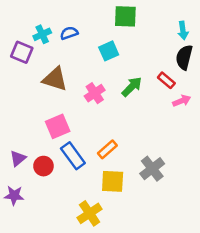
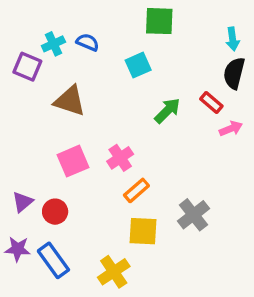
blue semicircle: (69, 33) -> (88, 42), turned 42
pink cross: (95, 93) -> (120, 158), moved
blue rectangle: (73, 156) -> (53, 260), moved

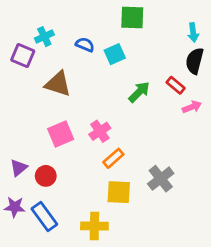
blue semicircle: (88, 42) -> (85, 45), moved
yellow cross: (114, 272) -> (94, 226), turned 35

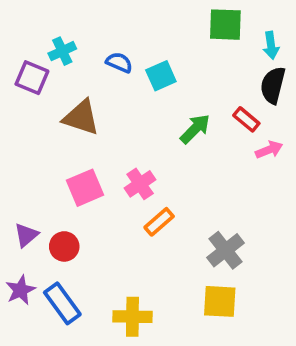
green square: (132, 18) -> (225, 25), moved
yellow square: (119, 192) -> (220, 301), moved
purple star: (15, 207) -> (21, 290), turned -30

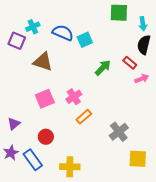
blue semicircle: (119, 62) -> (63, 33), size x1.5
red circle: (64, 246) -> (46, 137), moved
yellow square: (220, 301) -> (138, 159), moved

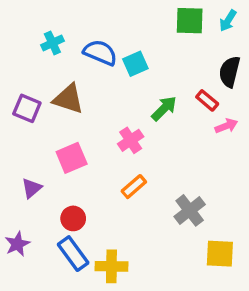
cyan arrow: (143, 24) -> (228, 21), moved, turned 40
purple square: (17, 41) -> (27, 108), moved
pink cross: (74, 97) -> (131, 140), moved
purple triangle: (14, 124) -> (32, 188), moved
blue rectangle: (33, 160) -> (73, 254), moved

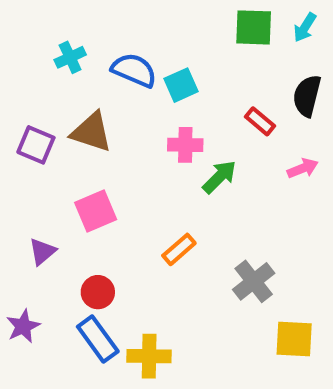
red rectangle: (207, 100) -> (260, 121), moved
green arrow: (164, 108) -> (219, 177), moved
pink cross: (131, 140) -> (185, 145), moved, turned 35

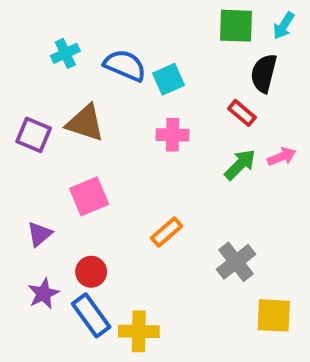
black semicircle: (307, 96) -> (264, 73), moved
green arrow: (219, 177) -> (240, 165), moved
purple star: (23, 326) -> (43, 294), moved

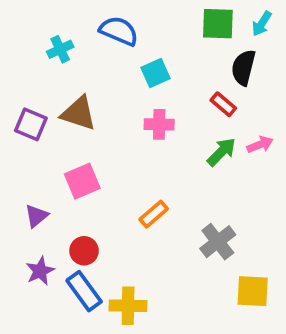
blue semicircle: (125, 65) -> (119, 31), moved

